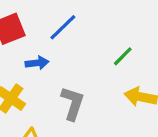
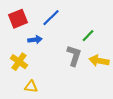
gray L-shape: (73, 103) -> (74, 56), moved

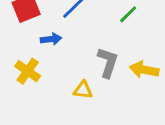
green line: (88, 36) -> (128, 14), moved
yellow triangle: (31, 87) -> (83, 90), moved

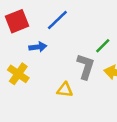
green line: (128, 14) -> (103, 46), moved

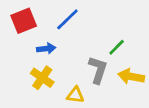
yellow cross: (18, 74) -> (42, 78), moved

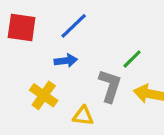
red square: (24, 21) -> (22, 27), turned 30
blue arrow: (46, 49) -> (66, 61), moved

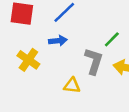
yellow cross: (44, 95) -> (28, 60), moved

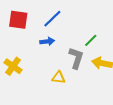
yellow cross: (28, 60) -> (13, 66), moved

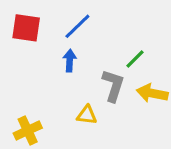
blue arrow: (47, 41) -> (70, 61), turned -80
yellow cross: (13, 66) -> (28, 131), moved, turned 30

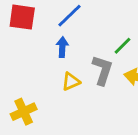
yellow triangle: (87, 115) -> (71, 82), moved, turned -30

